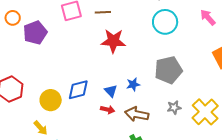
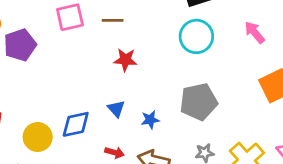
red star: (113, 41) -> (125, 60), size x0.7
blue triangle: (111, 91) -> (116, 109), moved

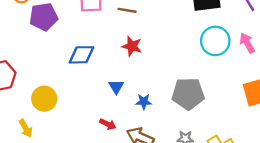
cyan circle: (196, 36) -> (215, 41), moved
blue diamond: (76, 124) -> (81, 55), moved

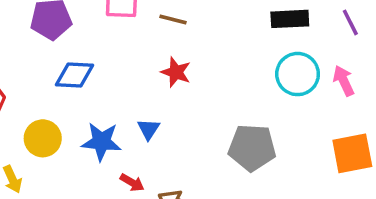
blue diamond: (81, 55) -> (74, 75), moved
blue star: (144, 102) -> (101, 142), moved, size x1.6

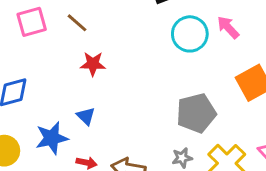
brown line: (173, 20) -> (77, 23), turned 45
gray pentagon: (252, 148) -> (196, 113), moved

